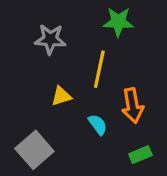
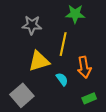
yellow triangle: (61, 96) -> (39, 61), size x1.6

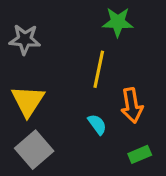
gray star: (32, 25) -> (25, 39), moved
yellow triangle: (39, 61) -> (28, 101), moved, turned -40

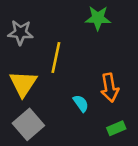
yellow line: (99, 69) -> (56, 57), moved

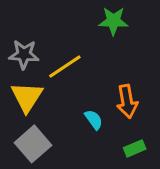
gray star: (20, 33) -> (24, 54), moved
yellow line: (56, 57) -> (65, 66), turned 44

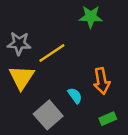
gray square: (33, 144) -> (48, 115), moved

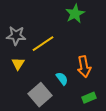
green star: (91, 17) -> (75, 14), turned -30
yellow triangle: (22, 77) -> (18, 64), size x0.6

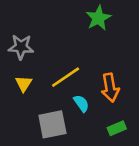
yellow line: (43, 44) -> (66, 77), moved
gray square: (40, 95) -> (52, 124), turned 30

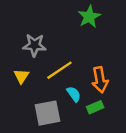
gray star: (21, 47) -> (34, 45), moved
green rectangle: (117, 128) -> (95, 107), moved

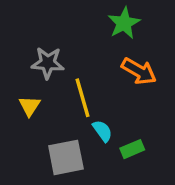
yellow line: (59, 70) -> (83, 98), turned -72
orange arrow: (100, 80) -> (139, 71), moved, turned -50

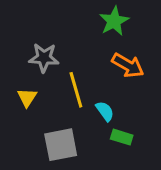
cyan semicircle: (102, 131) -> (105, 111), moved
green rectangle: (132, 149) -> (122, 137), turned 40

